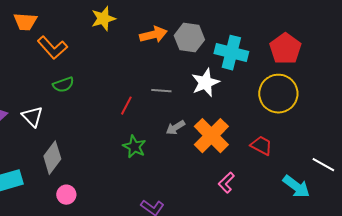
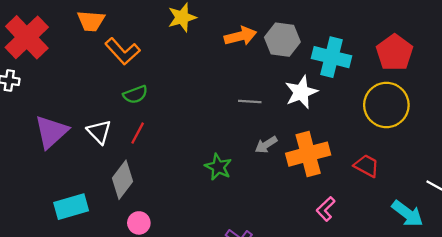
red line: (126, 106) -> (138, 133), moved
orange cross: (211, 136) -> (308, 154), turned 30

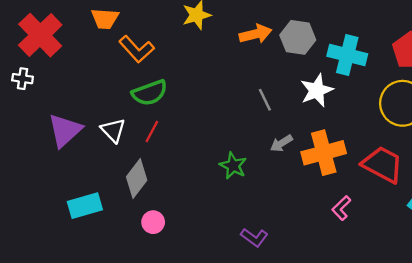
green semicircle: (135, 94) -> (150, 93), size x1.4
gray line: (250, 101) -> (265, 100), turned 60
red trapezoid: (367, 166) -> (383, 164), size x1.6

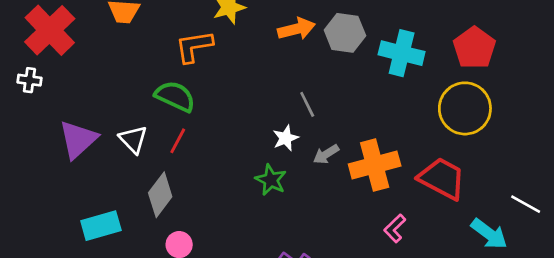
orange L-shape: (137, 49) -> (194, 46), moved, turned 123
white star: (317, 90) -> (286, 138), moved, size x0.7
green semicircle: (150, 93) -> (175, 96), turned -135

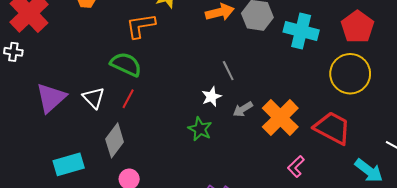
orange cross: (375, 165) -> (280, 118), turned -30

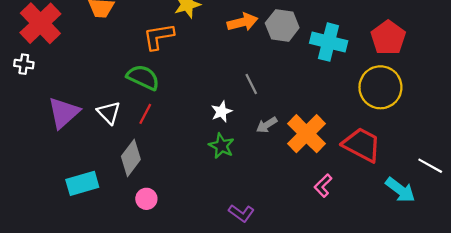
white star: (211, 97) -> (221, 112), moved

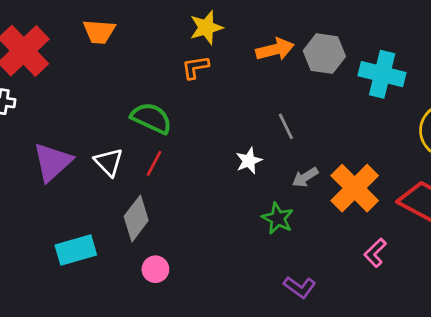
orange L-shape: (159, 36) -> (195, 67), moved, size x0.7
green star: (221, 146) -> (278, 218), moved
purple L-shape: (241, 213) -> (300, 287), moved

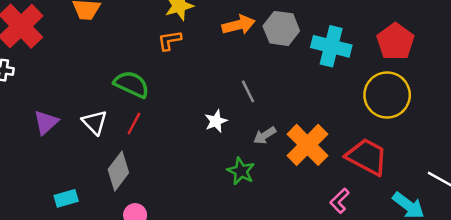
purple triangle: (52, 162) -> (46, 122), size x0.7
cyan rectangle: (76, 250) -> (66, 198), size x0.7
pink L-shape: (375, 253) -> (340, 201), moved

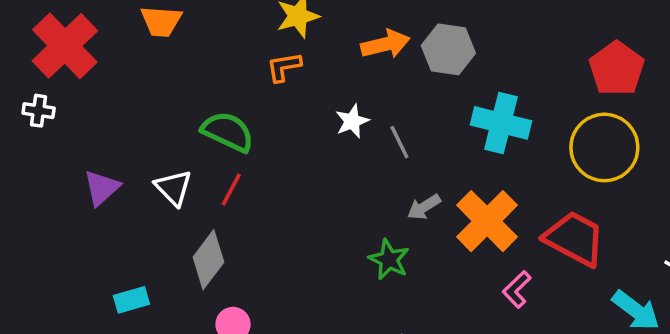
cyan cross: (331, 46) -> (501, 123), moved
white star: (216, 121) -> (352, 121), moved
pink L-shape: (340, 201) -> (517, 289), moved

